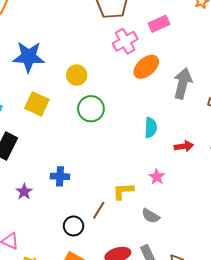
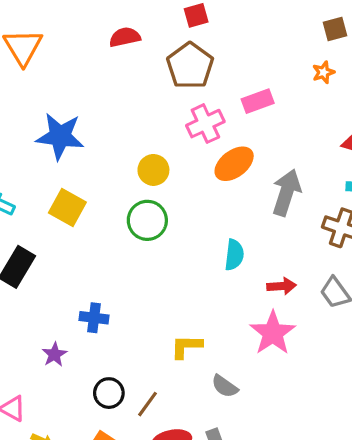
yellow circle: (77, 75) -> (153, 170), moved
pink star: (157, 177) -> (273, 333), moved, size x1.8
purple star: (24, 192) -> (54, 354), moved
brown line: (99, 210) -> (147, 404), moved

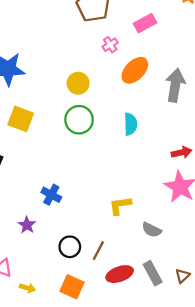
pink cross: (205, 124) -> (110, 45), size x0.6
cyan semicircle: (234, 255) -> (131, 124), moved
blue cross: (94, 318) -> (51, 195), turned 30

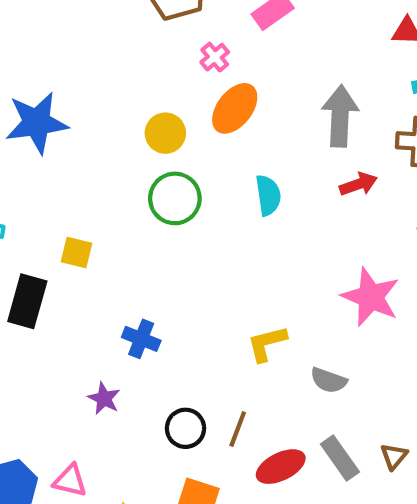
orange ellipse: (135, 70) -> (235, 108), moved
yellow square: (21, 119) -> (76, 252), moved, size x0.7
red arrow: (182, 152) -> (358, 184), moved

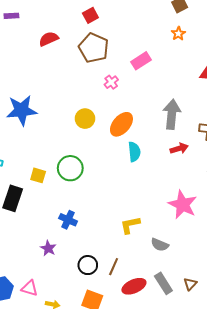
orange ellipse: (235, 108) -> (121, 124), moved
green circle: (175, 198) -> (70, 168), moved

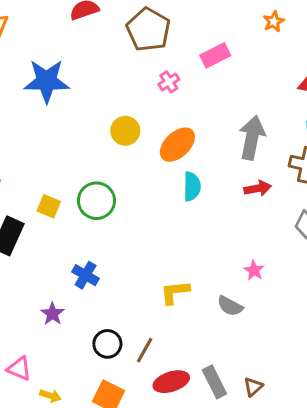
blue star: (22, 110) -> (47, 81), moved
pink star: (183, 205) -> (254, 270), size x0.5
gray semicircle: (160, 245) -> (230, 306), moved

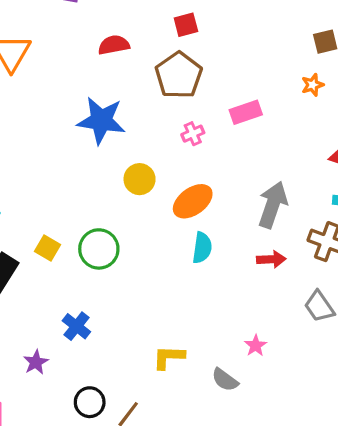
blue star: (47, 81) -> (101, 120), moved

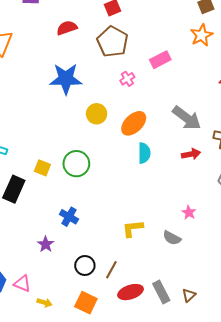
orange star: (313, 85) -> (202, 35), size x1.5
gray arrow: (273, 205) -> (187, 118), turned 116

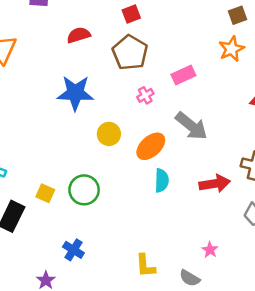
gray arrow: (187, 118) -> (191, 126), moved
red arrow: (191, 154) -> (215, 184), size x1.4
yellow L-shape: (133, 228) -> (145, 266), turned -90

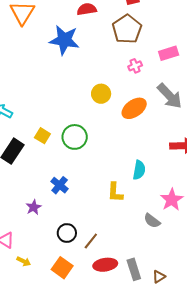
blue star: (75, 93) -> (64, 40), moved
cyan semicircle: (162, 181) -> (139, 170), moved
pink star: (210, 250) -> (172, 200), size x1.6
yellow L-shape: (145, 266) -> (115, 192), moved

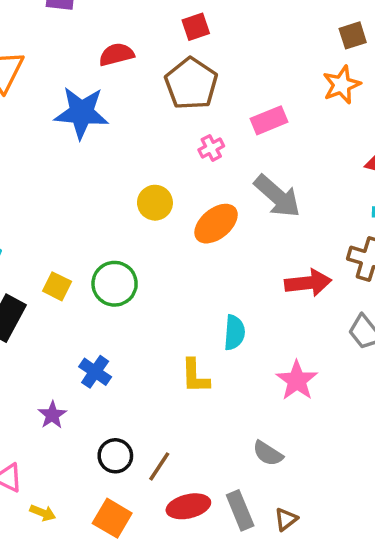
gray semicircle: (152, 221) -> (268, 453), moved

